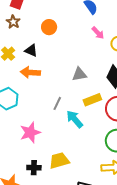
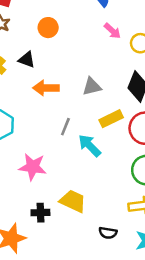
orange arrow: (30, 72) -> (46, 88), moved
pink star: (30, 132) -> (33, 167), turned 30
yellow trapezoid: (59, 161) -> (73, 201), turned 45

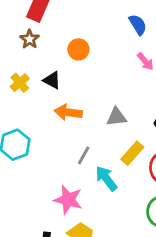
yellow rectangle: (111, 119) -> (132, 153), turned -30
pink star: (33, 167) -> (68, 200), moved

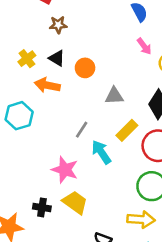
brown star: (30, 39) -> (58, 25), moved, turned 30
orange circle: (79, 49) -> (85, 68), moved
orange arrow: (68, 112) -> (47, 85), moved

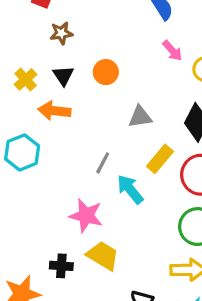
black triangle: (57, 58) -> (63, 76), turned 30
orange circle: (85, 68) -> (106, 72), moved

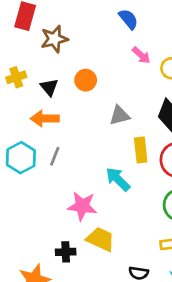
brown star: (61, 33) -> (54, 39), moved, size x1.4
yellow cross: (26, 79) -> (16, 77), moved, turned 30
yellow rectangle: (160, 159) -> (141, 150), turned -40
gray line: (103, 163) -> (55, 156), moved

